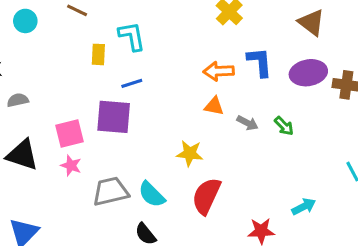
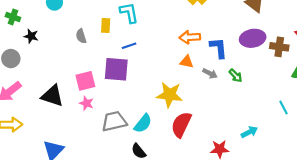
blue L-shape: (260, 62) -> (219, 48), moved
gray semicircle: (18, 100) -> (81, 36), moved, turned -96
yellow star: (190, 153) -> (170, 95), size x1.4
cyan semicircle: (152, 194) -> (143, 124), turned -96

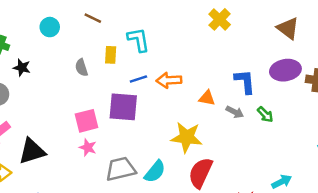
orange arrow: (190, 37) -> (169, 80), moved
black triangle: (52, 96) -> (32, 151), moved, turned -35

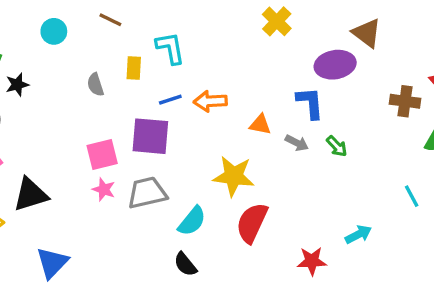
black star: (22, 68) -> (17, 85), turned -30
purple ellipse: (285, 70) -> (335, 65), moved
gray trapezoid: (121, 169) -> (147, 193), moved

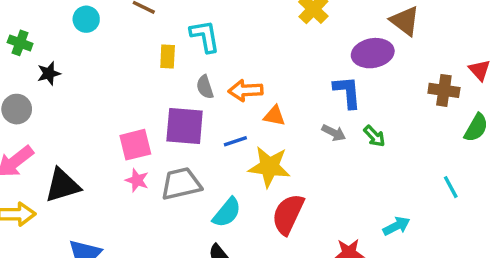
gray semicircle: (95, 85) -> (205, 87), moved
blue line: (170, 100) -> (235, 141), moved
orange triangle: (260, 125) -> (274, 116), moved

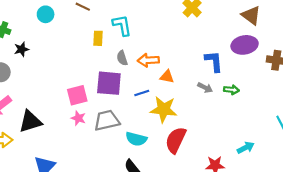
purple ellipse: (373, 53) -> (245, 45), moved
green arrow: (374, 136) -> (231, 90), turned -40
cyan semicircle: (227, 212) -> (136, 139), turned 65

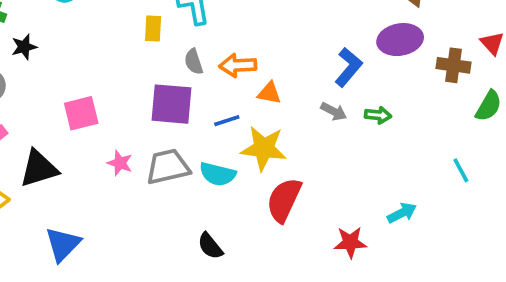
blue L-shape: (214, 61) -> (348, 67), turned 45
pink square: (77, 95) -> (81, 113), moved
cyan semicircle: (136, 139) -> (218, 174), moved

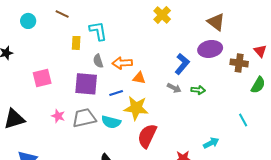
pink square: (81, 113) -> (42, 78), moved

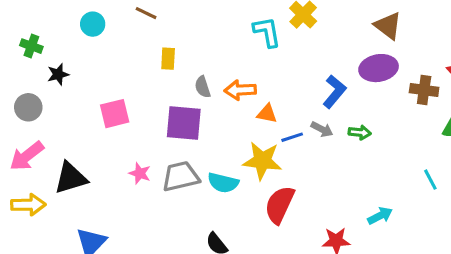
cyan L-shape: (98, 31) -> (267, 32), moved
blue line: (116, 93) -> (292, 137), moved

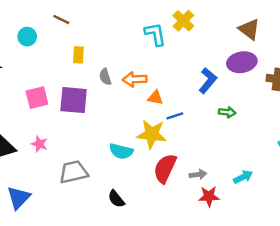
cyan circle: (93, 24) -> (27, 37), moved
purple square: (184, 123) -> (74, 100), moved
gray arrow: (322, 129) -> (198, 174), moved, turned -35
pink star: (140, 173) -> (39, 144), moved
gray trapezoid: (181, 176) -> (74, 172), moved

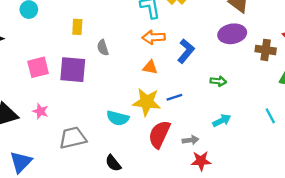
orange arrow: (135, 79) -> (154, 37), moved
blue L-shape: (208, 81) -> (186, 51), moved
blue line: (175, 116) -> (174, 97), moved
cyan arrow: (243, 177) -> (222, 120), moved

